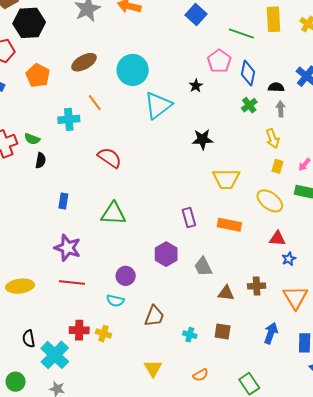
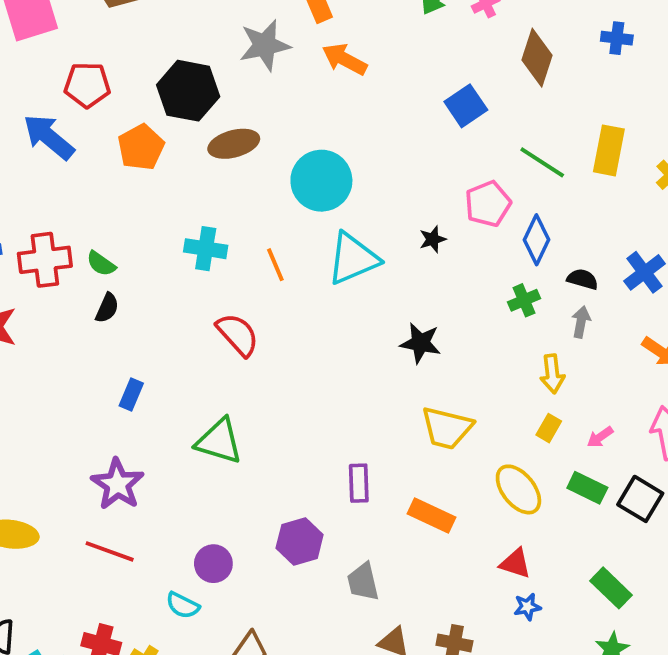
black hexagon: (29, 23) -> (188, 91), moved
orange line: (95, 103) -> (275, 265), moved
cyan cross: (69, 119) -> (206, 249), moved

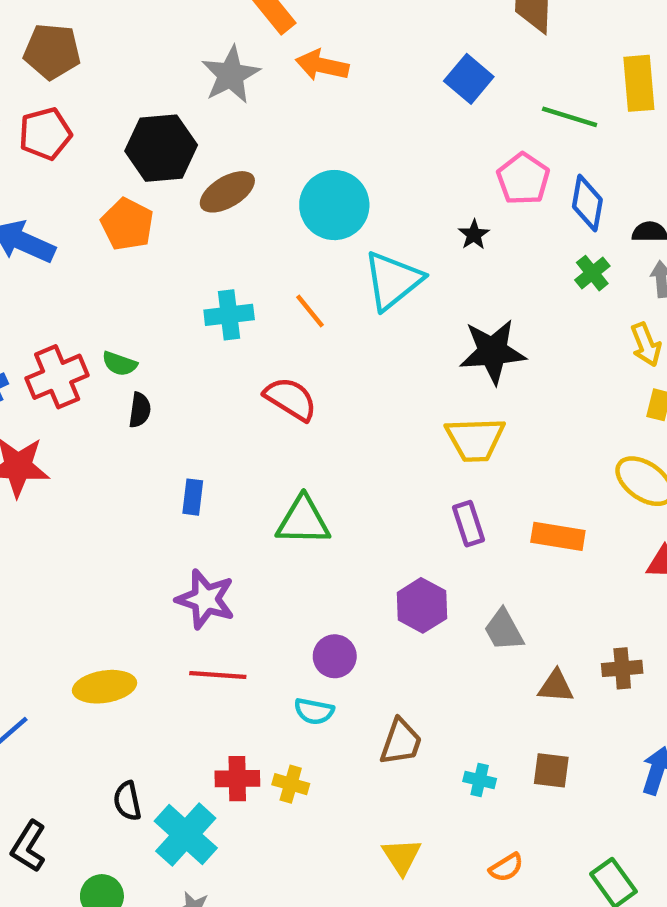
red pentagon: (87, 85) -> (45, 134), moved
black star: (420, 343) -> (493, 352), size x1.4
yellow trapezoid: (447, 428) -> (475, 439), moved

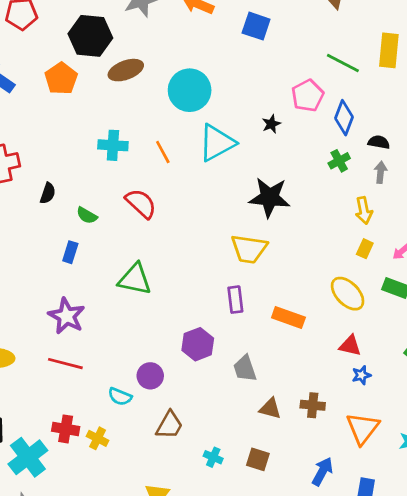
blue square: (469, 79) -> (256, 26), moved, turned -32
green semicircle: (120, 364) -> (87, 215), moved
purple circle: (335, 656) -> (150, 376), moved

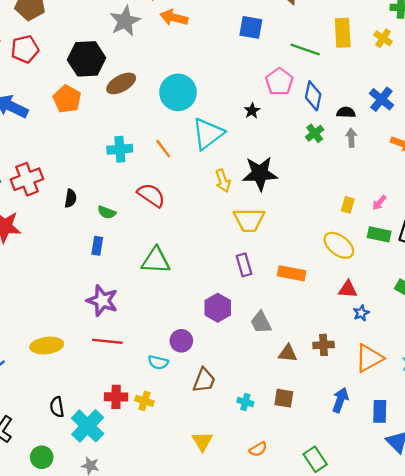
blue square: (256, 26) -> (251, 27), moved
yellow arrow: (364, 210) -> (223, 181), moved
orange triangle: (363, 428) -> (369, 358), turned 32

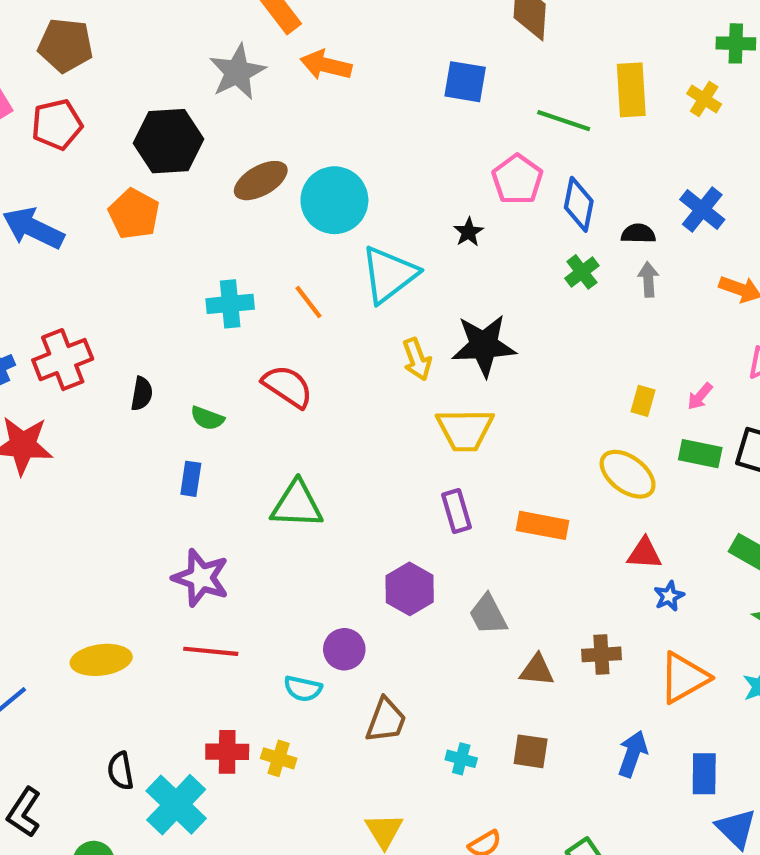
brown ellipse: (121, 83) -> (261, 181), moved

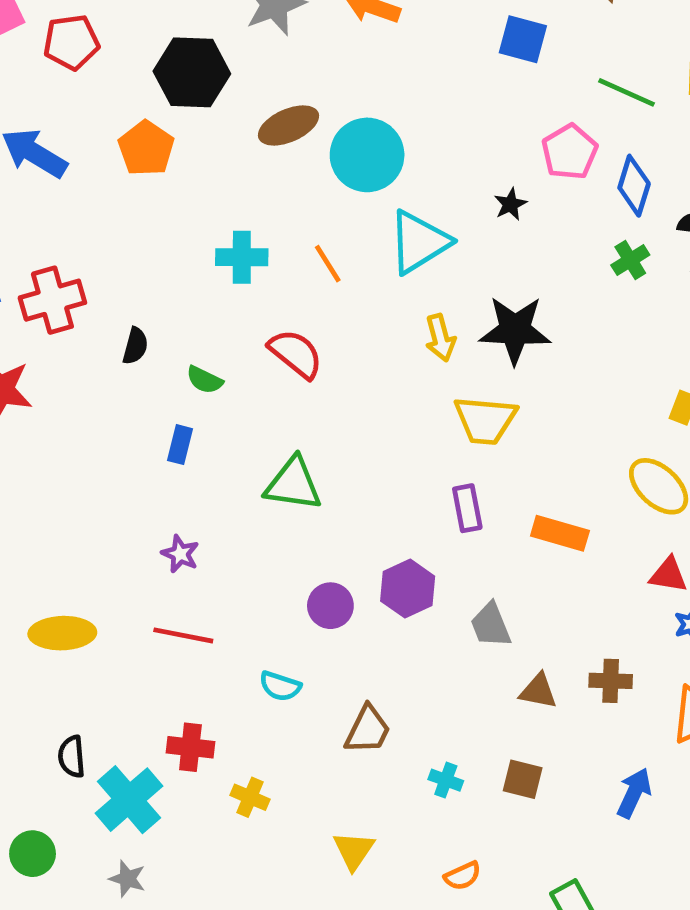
purple star: (201, 578) -> (180, 554), size x0.6
purple circle: (344, 649) -> (330, 606), moved
yellow cross: (279, 758) -> (250, 797), moved

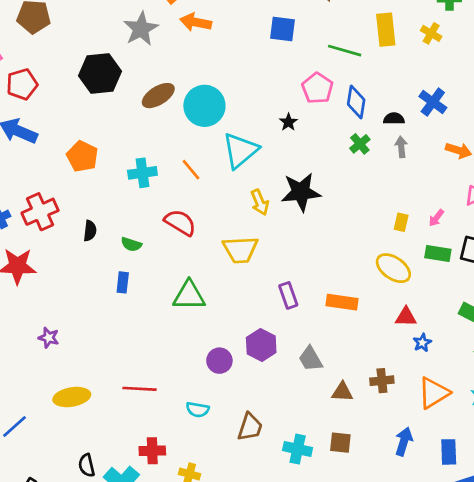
red pentagon: (71, 42) -> (22, 84), moved
orange pentagon: (146, 148) -> (82, 156), moved
yellow trapezoid: (485, 420) -> (240, 250), moved
purple star: (180, 554) -> (49, 338), moved
cyan cross: (446, 780) -> (298, 449), size x1.5

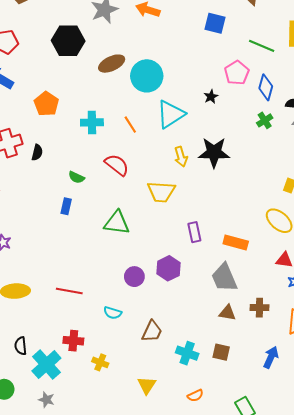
black semicircle: (90, 231) -> (37, 152), moved
gray trapezoid: (310, 359) -> (224, 278), moved, size x1.4

